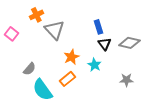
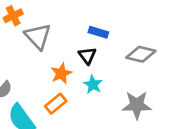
blue rectangle: (98, 27) -> (98, 32), turned -56
black triangle: (104, 44) -> (87, 56), moved
gray star: (126, 80) -> (137, 105), size x1.5

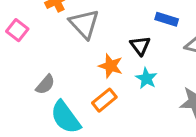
blue rectangle: (98, 32) -> (167, 19), moved
orange star: (61, 73) -> (111, 66), turned -30

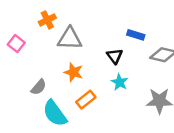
gray triangle: (84, 24) -> (70, 39), turned -45
orange star: (111, 66) -> (73, 72), moved

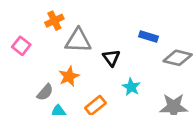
black triangle: (115, 56) -> (111, 58), moved
orange star: (73, 72) -> (69, 76), moved, turned 30

